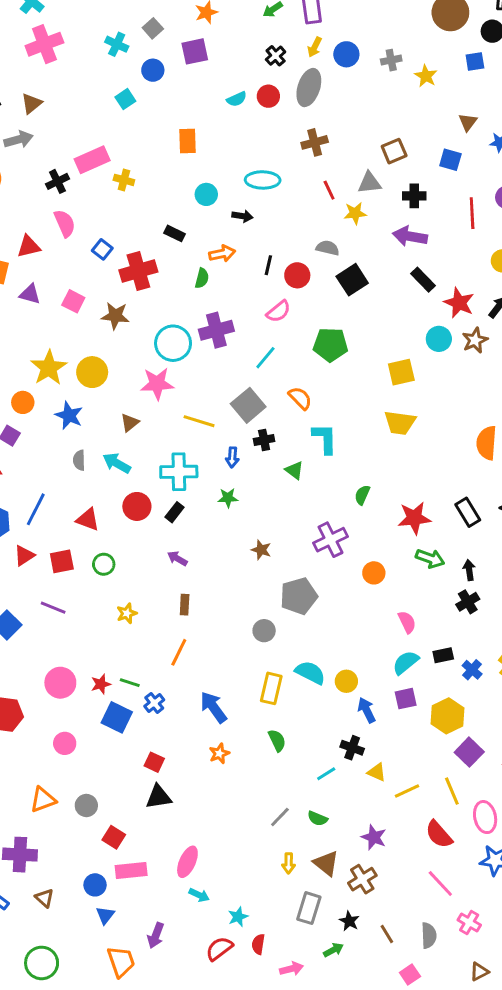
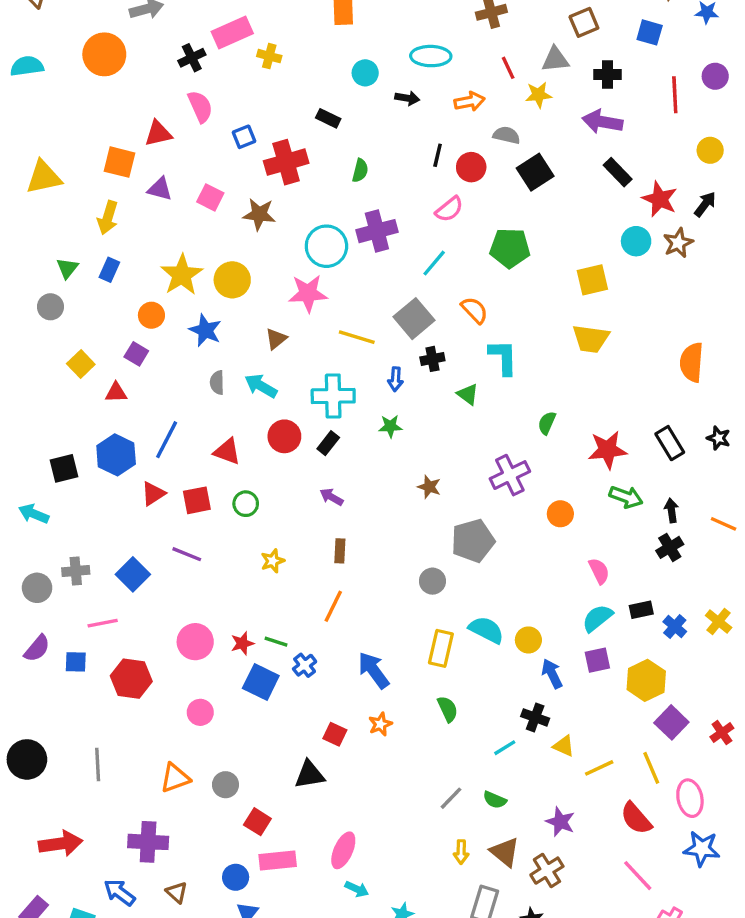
blue square: (102, 249) -> (244, 137), turned 30
orange arrow: (222, 254) -> (469, 101), moved
red square: (154, 762) -> (335, 734), moved

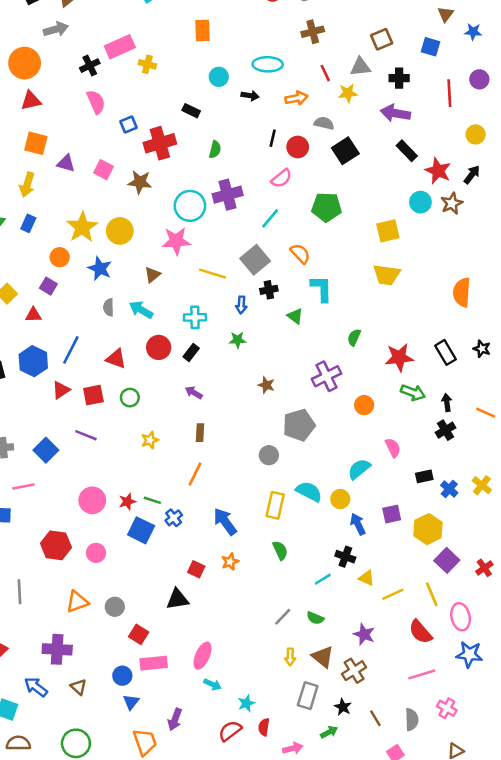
red triangle: (158, 133) -> (31, 101), moved
cyan cross: (333, 396) -> (195, 317), size x0.7
cyan semicircle: (597, 618) -> (359, 469), moved
red hexagon: (131, 679) -> (56, 545), moved
pink line: (638, 876) -> (422, 674), turned -64

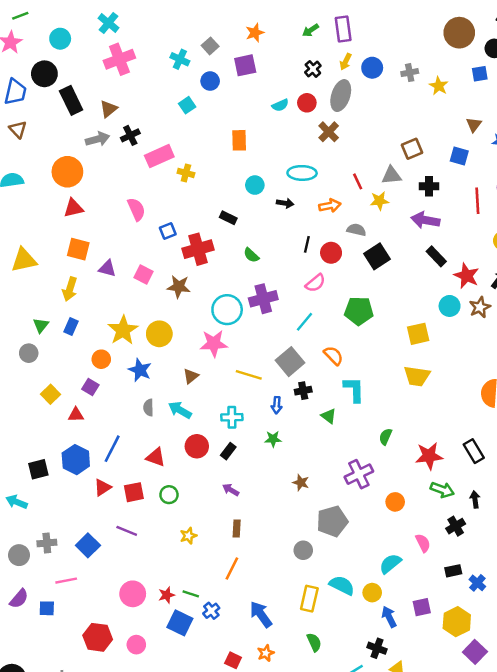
brown cross: (313, 32) -> (329, 132), moved, turned -30
black cross: (90, 66) -> (130, 135), moved
green semicircle: (215, 149) -> (251, 255), turned 119
black cross: (446, 430) -> (456, 526), moved

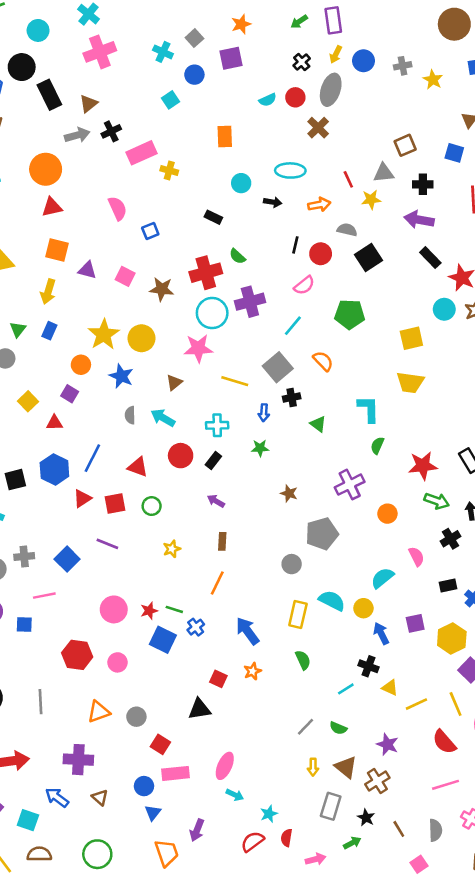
red cross: (198, 249) -> (206, 273), moved
cyan L-shape: (354, 389) -> (369, 409), moved

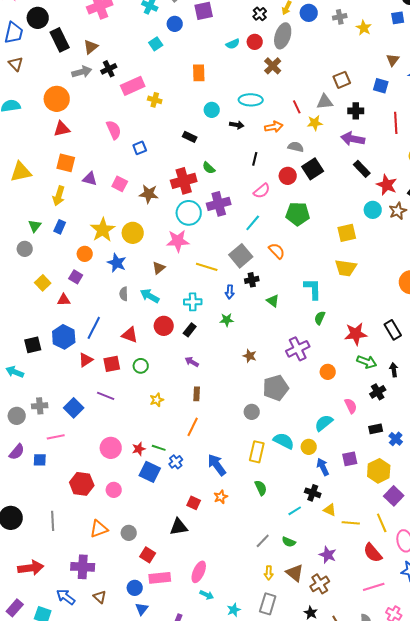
red circle: (321, 254) -> (288, 176), moved
yellow line: (416, 704) -> (351, 523), turned 30
gray rectangle: (331, 806) -> (268, 604), moved

